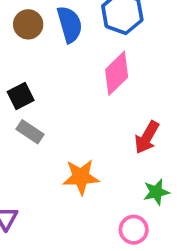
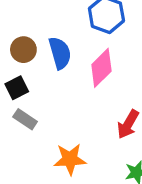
brown circle: (28, 24) -> (23, 50), moved
blue semicircle: (70, 24) -> (60, 53), moved

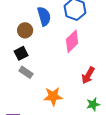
blue semicircle: (60, 53) -> (44, 16), moved

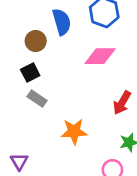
pink diamond: (72, 41) -> (100, 56), turned 45

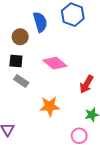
pink diamond: (100, 56) -> (55, 63), moved, turned 40
black square: (30, 73) -> (16, 61), turned 32

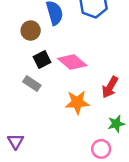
black square: (16, 61) -> (42, 59), moved, turned -32
orange star: (50, 106) -> (77, 102), moved

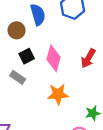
pink diamond: (72, 62) -> (53, 58), turned 65
red arrow: (110, 87) -> (88, 58), moved

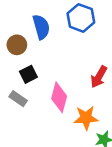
pink diamond: (53, 58) -> (59, 97), moved
orange star: (58, 94) -> (86, 118), moved

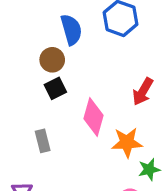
brown circle: (17, 45) -> (52, 60), moved
gray rectangle: (18, 99) -> (43, 141), moved, turned 42

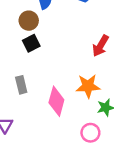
pink diamond: (94, 117) -> (56, 101), moved

